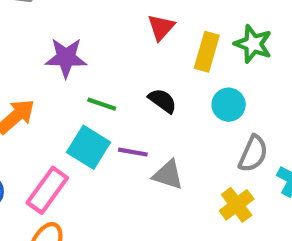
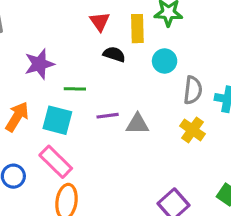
black semicircle: (162, 101) -> (114, 54), moved
cyan square: (88, 147) -> (57, 120), moved
pink rectangle: (47, 190) -> (56, 162), turned -64

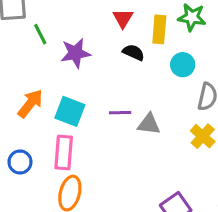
purple star: (39, 64) -> (75, 53), moved
green line: (75, 89) -> (40, 34), moved, turned 55
pink rectangle: (56, 162) -> (64, 152), turned 44

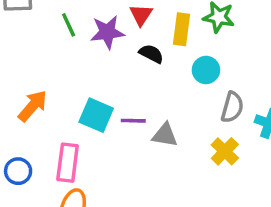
green line: (40, 34) -> (69, 25), moved
purple star: (75, 53) -> (107, 32), moved
cyan square: (70, 111) -> (96, 115), moved

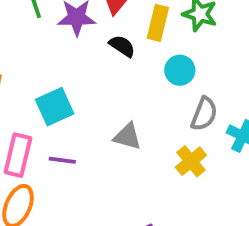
cyan square: (96, 115) -> (55, 107), turned 36
purple line: (133, 121) -> (62, 160), moved

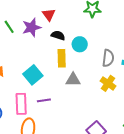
yellow rectangle: (158, 23) -> (62, 58), moved
cyan circle: (180, 70) -> (80, 44), moved

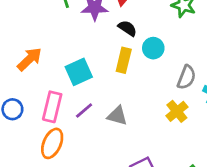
gray triangle: (73, 80) -> (117, 116), moved
purple line: (44, 100) -> (84, 110), turned -48

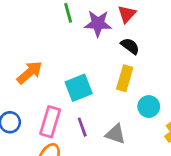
cyan circle: (153, 48) -> (149, 107), moved
purple line: (84, 110) -> (82, 127), turned -72

